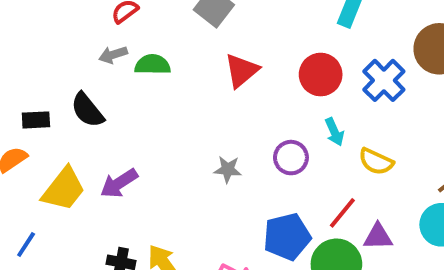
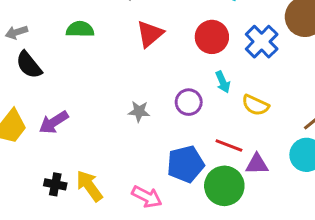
gray arrow: (113, 55) -> (16, 32), moved
red line: (342, 213) -> (229, 146), turned 72

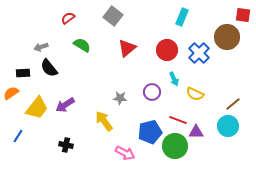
green semicircle: (80, 29) -> (82, 45), turned 30
yellow arrow: (89, 186) -> (104, 121), moved

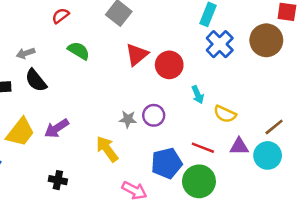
red circle: (167, 50) -> (169, 65), moved
blue cross: (199, 53) -> (220, 44), moved
purple circle: (152, 92) -> (154, 115), moved
purple triangle: (196, 132) -> (239, 146), moved

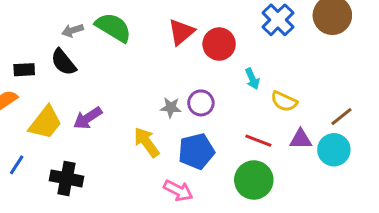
green semicircle: (79, 51) -> (113, 27), size x1.4
gray arrow: (26, 53) -> (73, 30), moved
blue pentagon: (167, 163) -> (196, 151), moved
black cross: (58, 180) -> (66, 178), moved, size x1.5

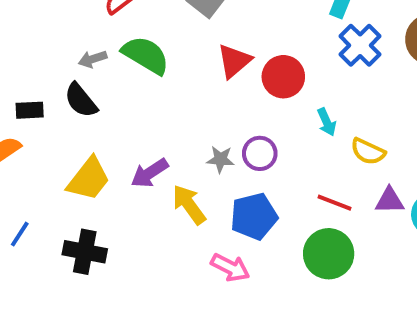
purple arrow: (88, 118) -> (150, 173), moved
yellow trapezoid: (45, 123) -> (89, 179), moved

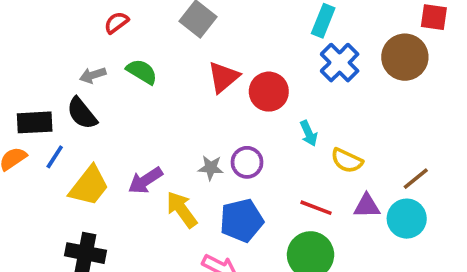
green semicircle: (146, 55) -> (142, 72), size x0.7
black rectangle: (30, 110) -> (35, 122), size x1.4
blue line: (20, 234) -> (55, 157), moved

